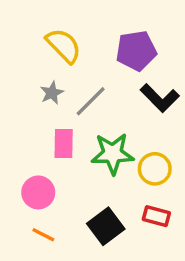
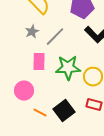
orange line: (43, 235) -> (40, 113), moved

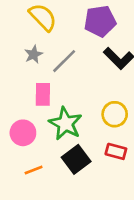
green star: (68, 68) -> (65, 124), moved, turned 30
orange line: (40, 113) -> (34, 170), moved, turned -48

